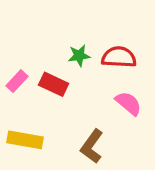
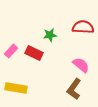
red semicircle: (119, 57) -> (83, 27), moved
brown L-shape: (92, 146) -> (74, 89), moved

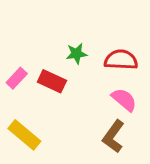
red semicircle: (83, 27) -> (121, 60), moved
yellow rectangle: (16, 88) -> (24, 135), turned 30

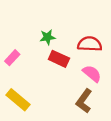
green star: (77, 54) -> (48, 37), moved
red rectangle: (52, 81) -> (59, 59), moved

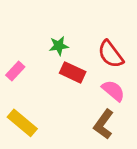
red semicircle: (90, 44) -> (111, 54), turned -130

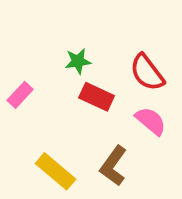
yellow rectangle: (22, 123) -> (56, 171), moved
brown L-shape: (104, 124) -> (113, 166), moved

